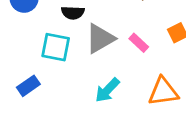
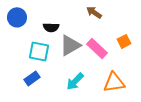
pink rectangle: (139, 43) -> (97, 48), size x1.5
blue rectangle: (28, 86) -> (32, 78), moved

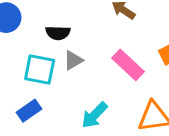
gray triangle: (70, 45) -> (73, 60), moved, size x0.6

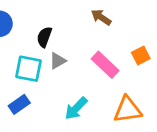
black semicircle: (58, 33) -> (44, 37), turned 108

